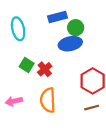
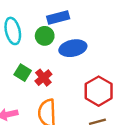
green circle: (76, 28) -> (45, 36), moved

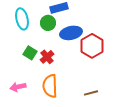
red hexagon: (99, 91) -> (92, 46), moved

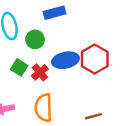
green circle: (48, 23) -> (35, 39), moved
blue ellipse: (71, 33) -> (65, 60), moved

